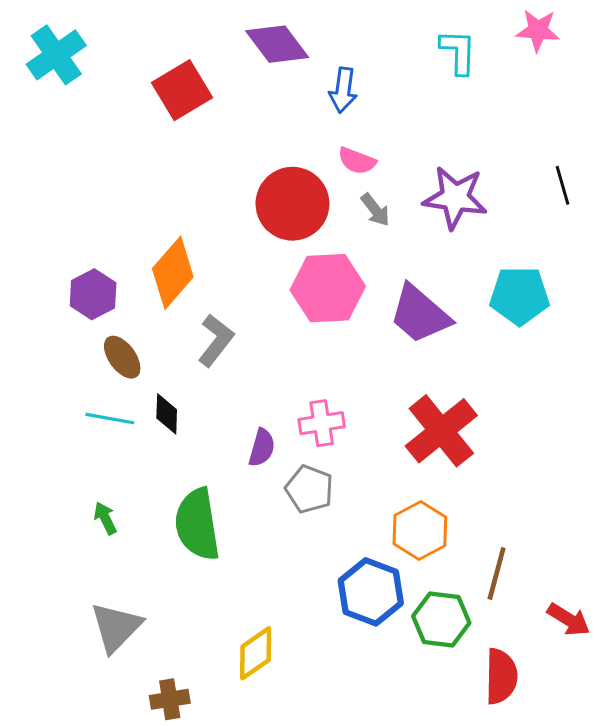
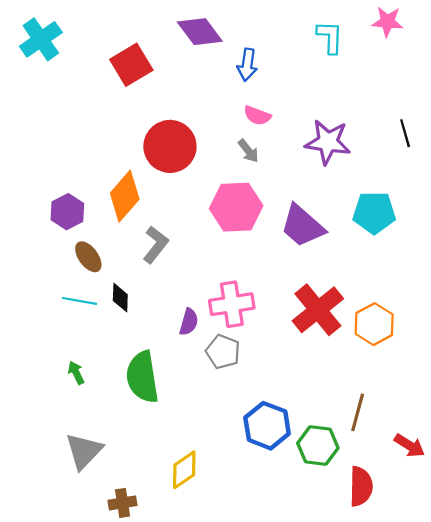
red circle: (292, 204) -> (170, 146), moved
gray arrow: (375, 210) -> (248, 151), moved
pink cross: (322, 423) -> (232, 304), size x1.4
orange hexagon: (420, 531) -> (374, 324), moved

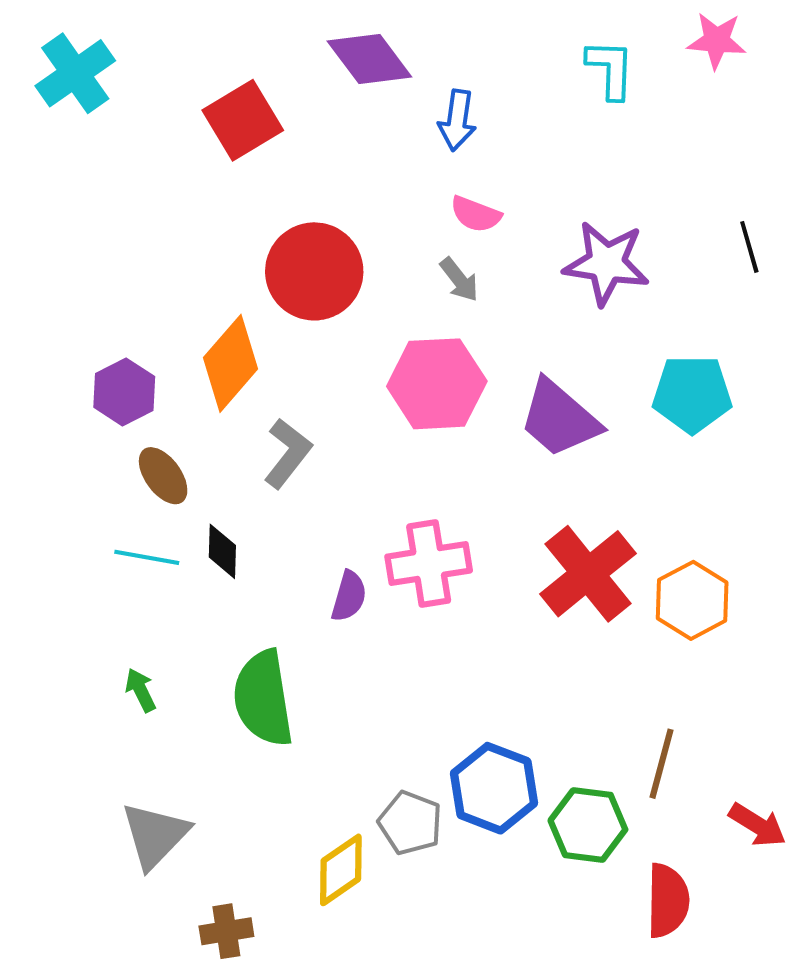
gray pentagon: (223, 352) -> (410, 823), moved

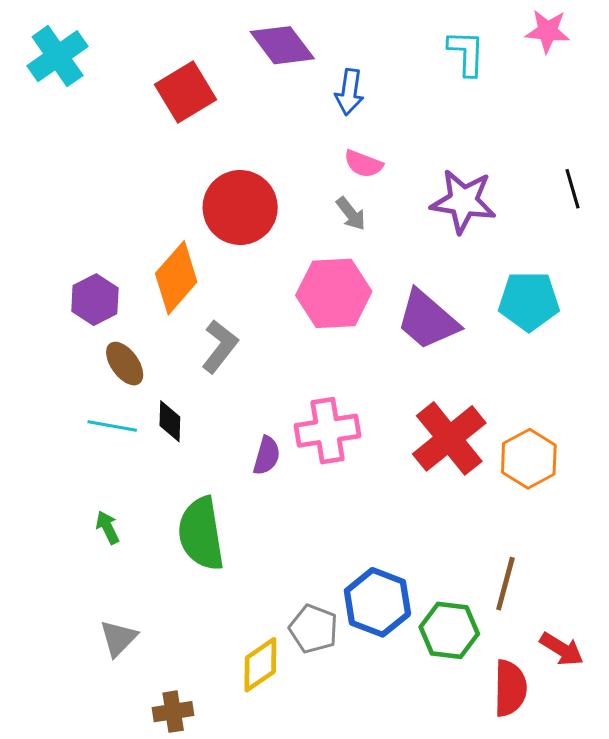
red arrow: (758, 825) -> (562, 649), moved
gray triangle: (155, 835) -> (118, 638), size x0.7

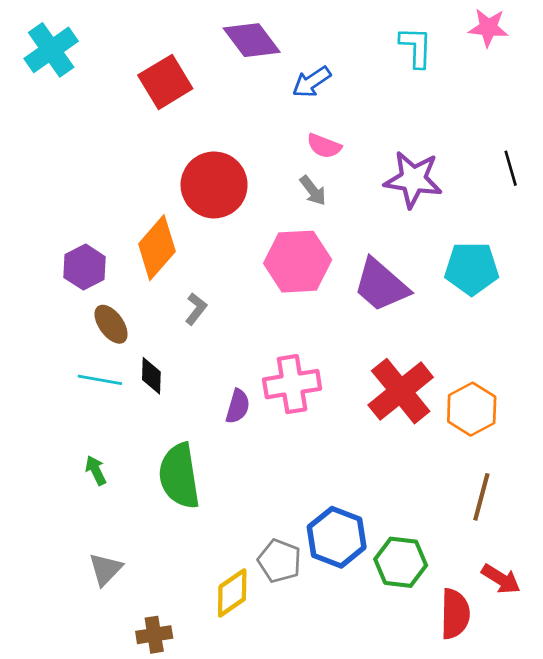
blue arrow: (349, 92) -> (312, 82), turned 48
gray L-shape: (220, 346) -> (196, 309), size x0.7
brown line: (505, 584) -> (481, 497), moved

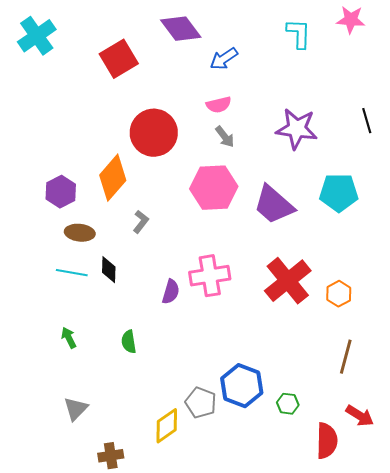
pink semicircle: (324, 146) -> (219, 105), moved, turned -35
brown ellipse: (111, 324) -> (80, 233), turned -48
orange hexagon: (472, 409) -> (339, 294), size x0.7
green semicircle: (179, 476) -> (129, 342), size x0.5
green hexagon: (401, 562) -> (288, 404), size x0.6

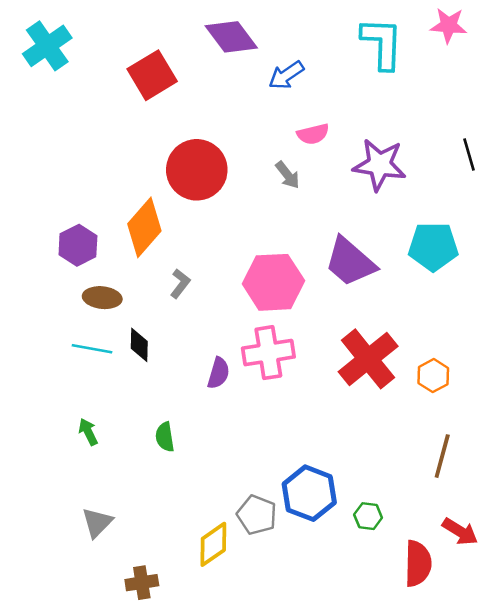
cyan L-shape: (299, 34) -> (382, 43), size x1.4
pink semicircle: (219, 105) -> (313, 134), moved
pink hexagon: (214, 188) -> (273, 282), moved

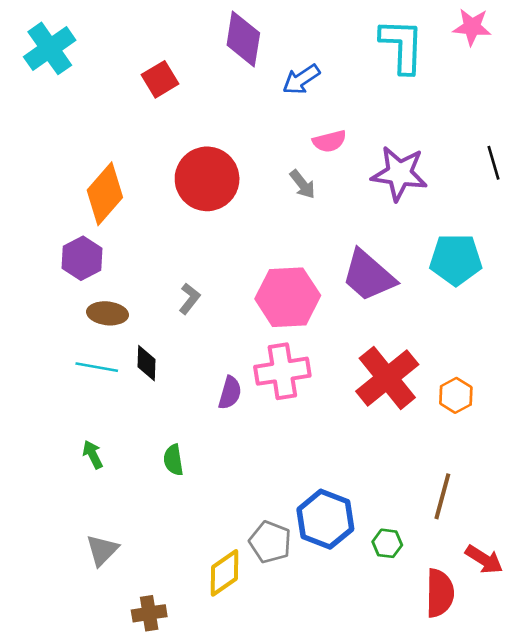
purple diamond: (231, 37) -> (243, 39), turned 46
red square: (152, 75) -> (160, 79), size x0.7
orange diamond: (144, 227) -> (105, 194), moved
brown line: (442, 456) -> (442, 496), moved

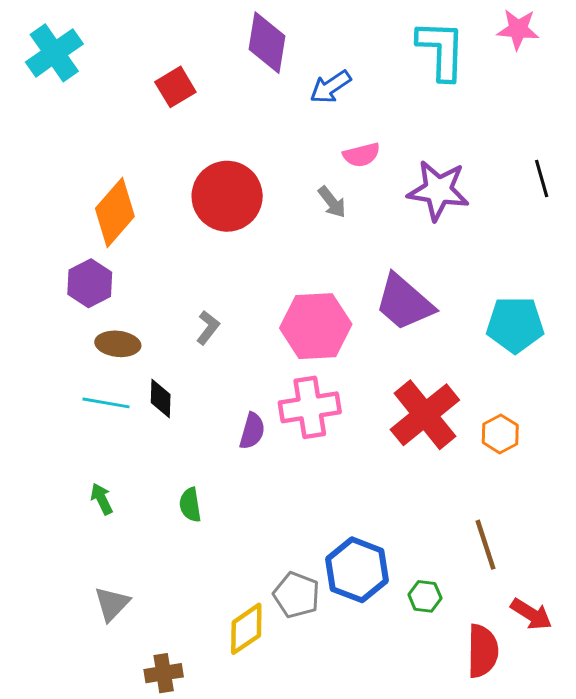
cyan pentagon: (456, 260) -> (515, 325), moved
brown line: (442, 496) -> (486, 545), turned -33

